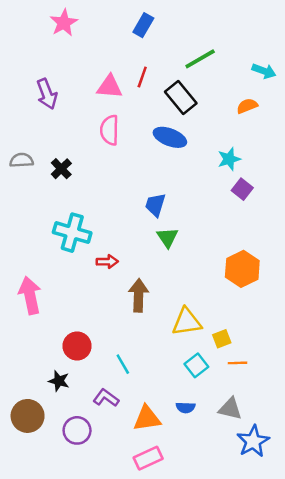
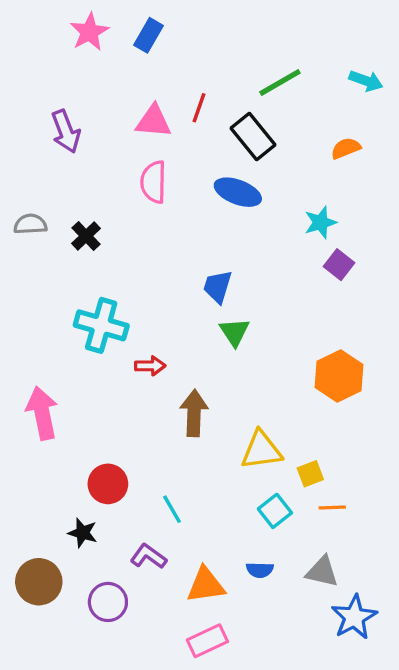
blue rectangle: (143, 25) -> (148, 35), moved
cyan arrow: (264, 71) -> (366, 81), moved

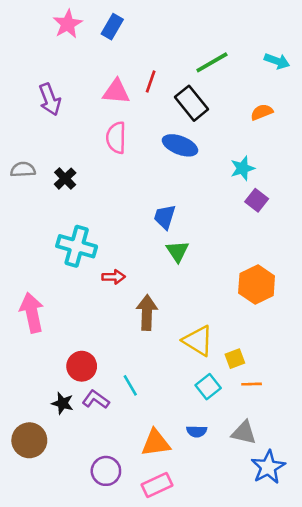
yellow triangle: (261, 450) -> (198, 341), turned 40
purple L-shape: (148, 556) -> (96, 399), moved
purple circle: (108, 602) -> (106, 471), moved

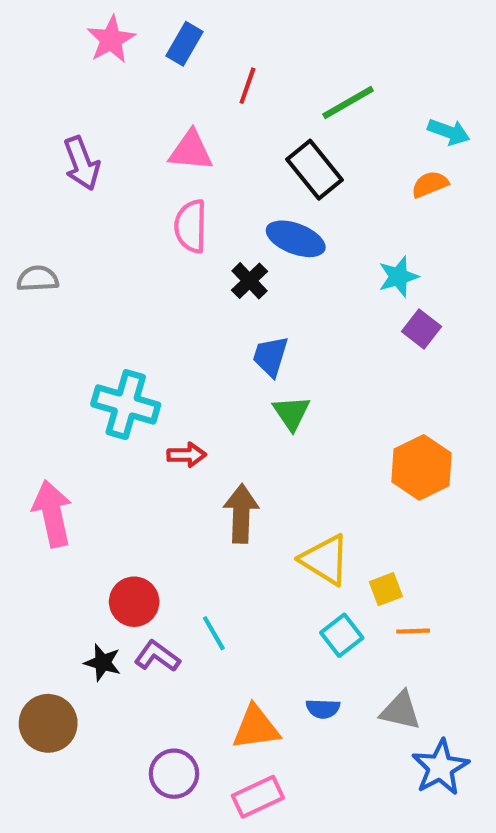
cyan arrow: (277, 61) -> (449, 132), moved
red line: (151, 81) -> (247, 86), moved
black cross: (65, 179) -> (249, 281), moved

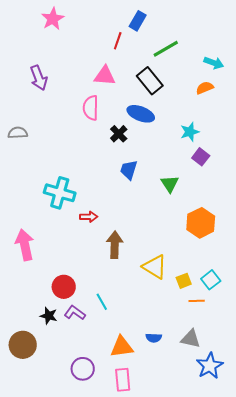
blue rectangle: (184, 44) -> (138, 21), moved
pink triangle: (191, 151) -> (105, 76), moved
green triangle: (291, 413) -> (170, 184), moved
cyan square: (342, 635) -> (211, 280), moved
pink rectangle: (258, 797) -> (123, 380), turned -70

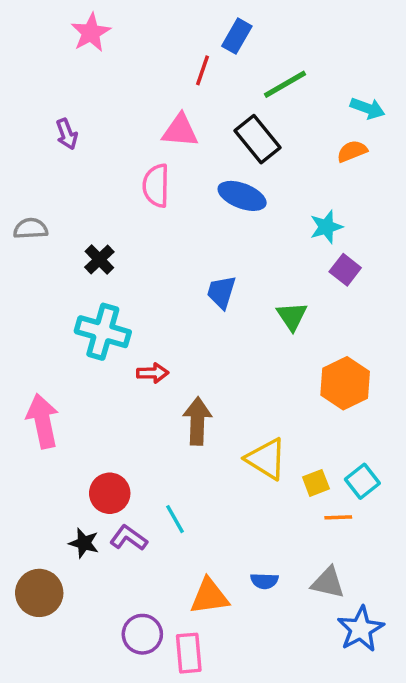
purple arrow: (39, 78) -> (67, 134), size x0.7
black cross: (119, 134) -> (99, 259), moved
pink rectangle: (123, 380) -> (189, 653), moved

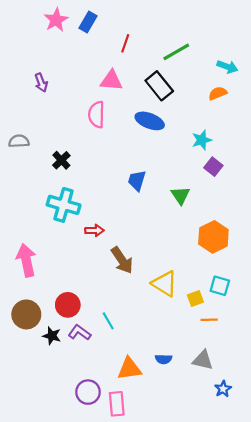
blue rectangle: (237, 36) -> (88, 22), moved
brown arrow: (197, 421) -> (122, 260), turned 144
cyan square: (362, 481) -> (220, 286), moved, turned -36
brown circle: (39, 593) -> (26, 314), moved
blue star: (361, 629) -> (223, 389), size x0.6

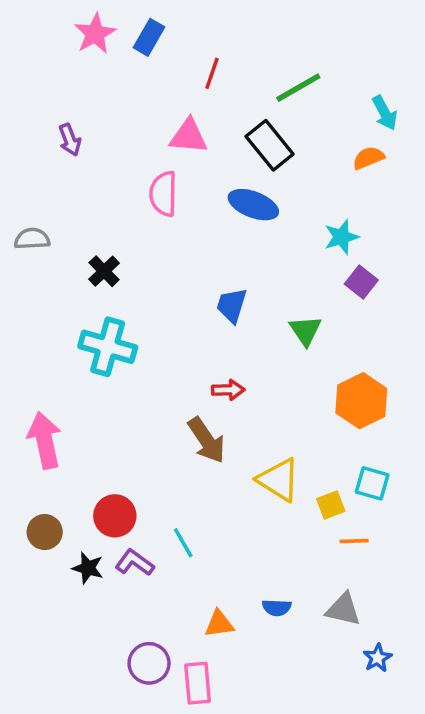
cyan arrow: (227, 67) -> (385, 113), turned 42
red arrow: (94, 230) -> (228, 390), moved
brown circle: (26, 314) -> (45, 532), size x0.7
orange triangle: (129, 369) -> (219, 624), size x0.7

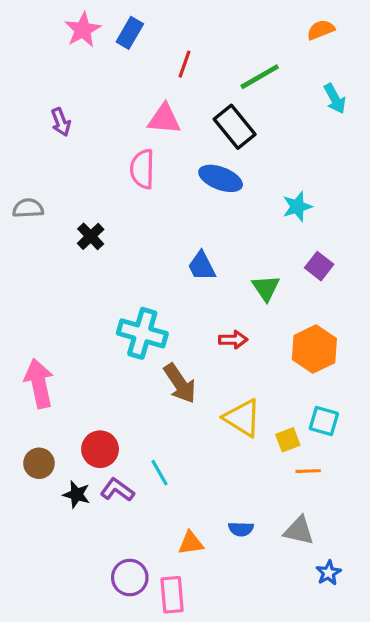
orange semicircle: (368, 158) -> (321, 30), moved
purple square: (361, 282) -> (319, 266), moved
blue trapezoid: (232, 305) -> (202, 266), turned -44
cyan cross: (108, 347) -> (142, 333), moved
red arrow: (228, 390) -> (233, 340), moved

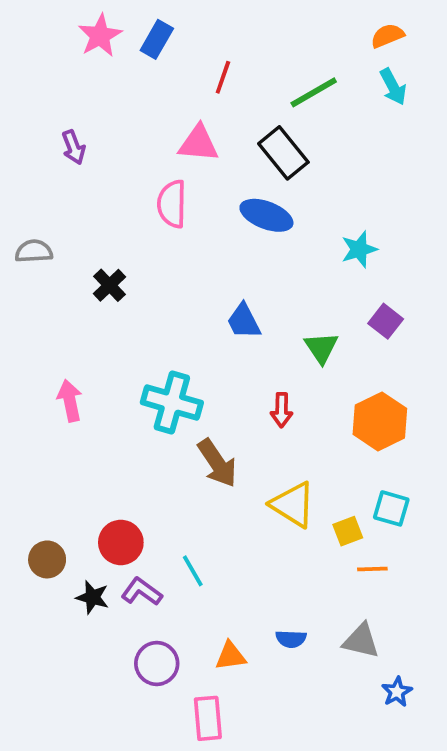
cyan arrow: (335, 99) -> (393, 87), moved
red arrow: (233, 340) -> (282, 410), turned 92
pink arrow: (39, 383) -> (70, 401), moved, size x0.7
purple circle: (130, 578) -> (157, 663), moved

